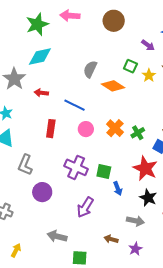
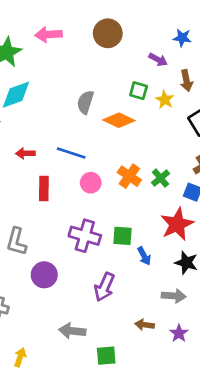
red arrow: (41, 93) -> (25, 153), moved
red star: (145, 168) -> (177, 224), turned 30

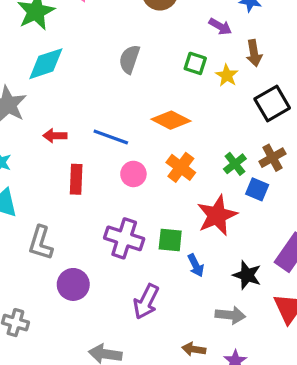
gray semicircle: (85, 102) -> (129, 59), moved
orange diamond: (119, 120) -> (171, 120), moved
green cross: (161, 178) -> (235, 164), moved
red star: (177, 224) -> (217, 215), moved

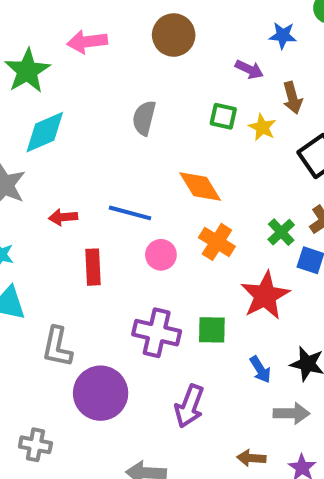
orange diamond: (171, 120) -> (200, 187), turned 36
blue arrow: (196, 265) -> (260, 370), moved
purple circle: (73, 284) -> (101, 393), size x1.4

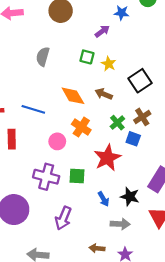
purple arrow: (249, 69) -> (102, 31), turned -64
brown arrow: (292, 98) -> (104, 94), moved, turned 126
pink circle: (161, 255) -> (57, 141), moved

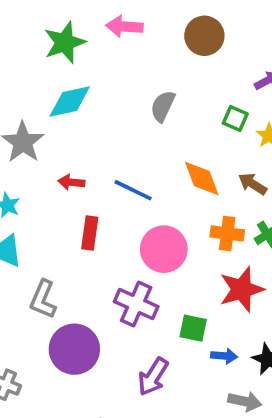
orange cross: (81, 127) -> (227, 233), moved, turned -36
pink circle: (57, 141) -> (164, 249), size x1.6
green square: (77, 176) -> (193, 328), moved
blue arrow: (103, 199) -> (224, 356), turned -64

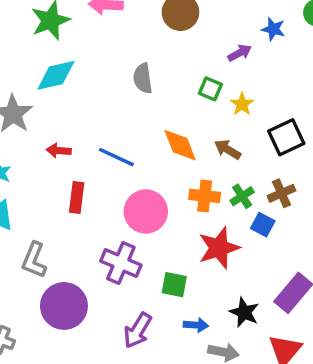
gray semicircle: (163, 106) -> (143, 78), turned -32
blue arrow: (224, 356) -> (196, 325), moved

